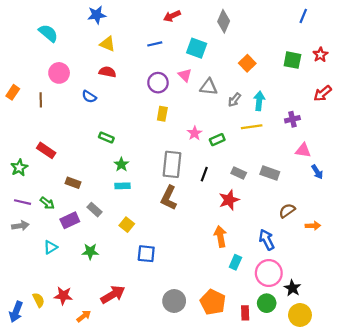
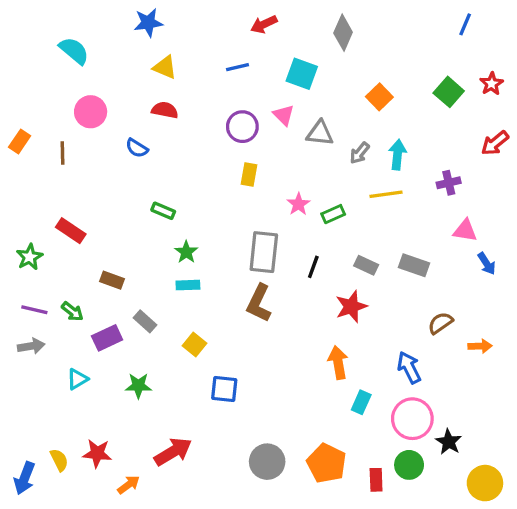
green square: (292, 60) -> (449, 92), turned 30
yellow circle: (300, 315) -> (485, 483), moved

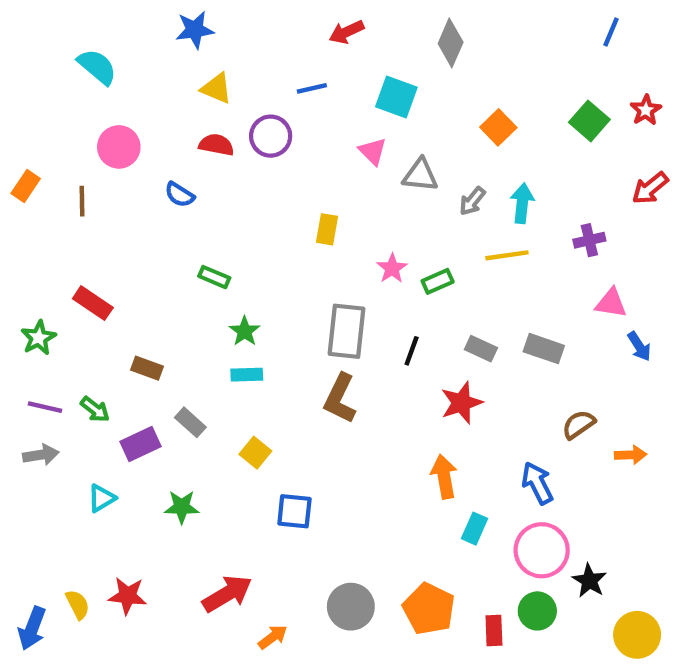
purple circle: (242, 127) -> (271, 136), moved
orange arrow: (129, 485) -> (273, 637), moved

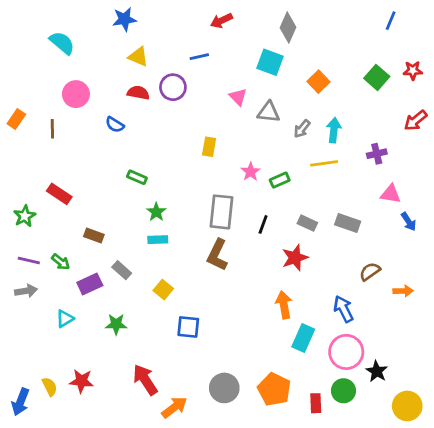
cyan square: (396, 97) -> (270, 62), moved
red star: (646, 110) -> (413, 71), turned 30
cyan rectangle: (474, 529) -> (303, 338), size x1.4
red arrow: (227, 594) -> (145, 380), turned -92
orange arrow: (273, 637) -> (174, 407), size x1.4

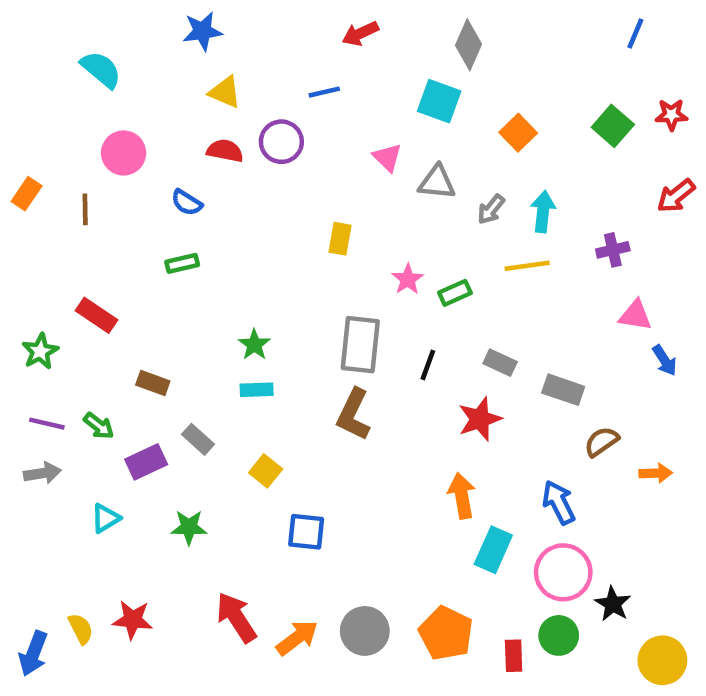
green rectangle: (137, 177) -> (182, 263), moved, turned -36
gray rectangle: (348, 223) -> (563, 390), moved
orange arrow: (174, 407) -> (297, 638), moved

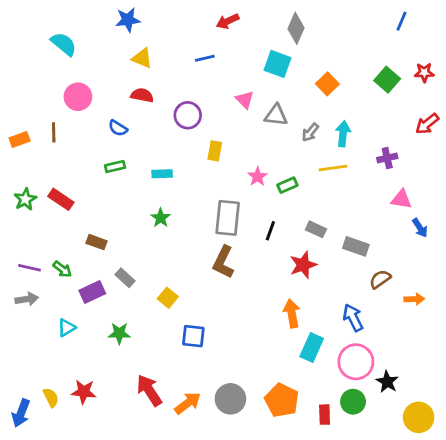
purple circle: (281, 142) -> (188, 115), moved
orange rectangle: (27, 194) -> (20, 139), moved, turned 36
green star: (40, 351) -> (25, 199), moved
cyan rectangle: (257, 390) -> (162, 174), moved

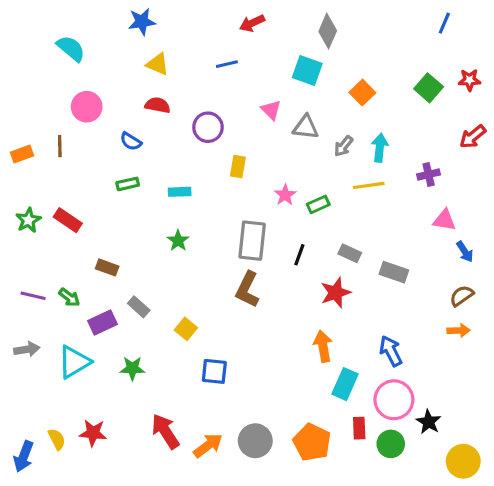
brown semicircle: (380, 279) -> (462, 296), moved
gray arrow: (27, 299) -> (27, 349), moved
cyan triangle: (67, 328) -> (74, 362), size x1.6
red rectangle: (325, 415) -> (359, 428), moved

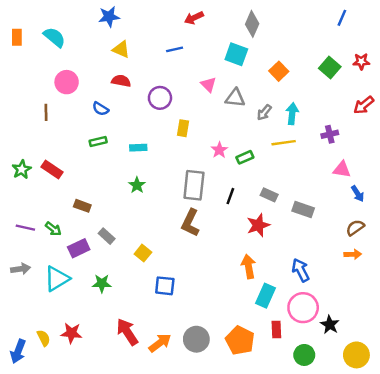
orange rectangle: (22, 154) -> (17, 37), moved, turned -70
green circle: (391, 444) -> (304, 355), moved

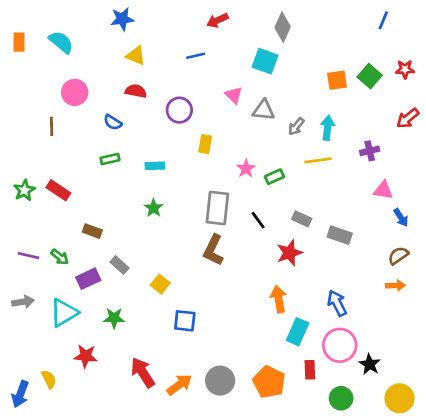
orange square: (279, 71) -> (337, 80), moved, turned 36
black line: (230, 196) -> (258, 220), turned -56
red star: (71, 333) -> (86, 356), moved

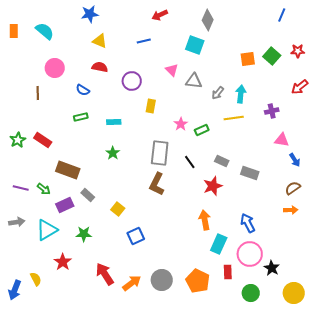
brown rectangle: (92, 231) -> (68, 170), size x1.6
blue square: (185, 321) -> (136, 236), turned -30
red star: (86, 356) -> (63, 262), turned 30

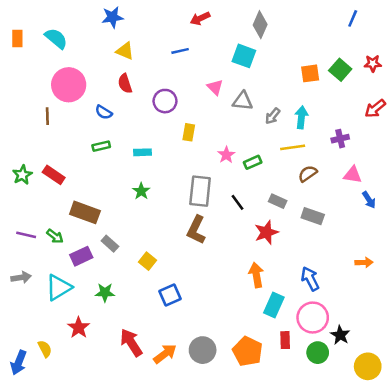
red semicircle: (100, 67) -> (125, 84), turned -119
pink circle: (55, 68) -> (69, 85), size x1.4
brown semicircle: (293, 188) -> (308, 174), moved
green circle: (251, 293) -> (318, 353), moved

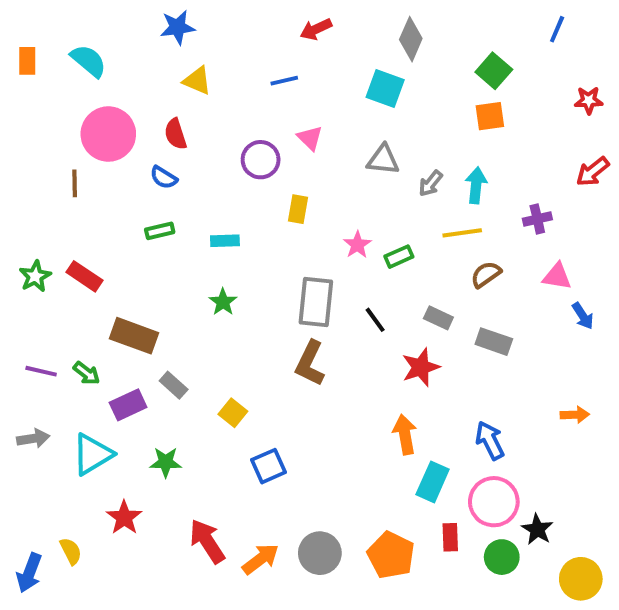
green square: (340, 70) -> (494, 71), moved
red semicircle: (125, 84) -> (176, 134), moved
pink triangle: (215, 87) -> (310, 138), moved

